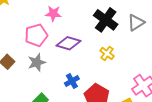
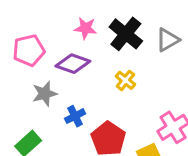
pink star: (53, 14) -> (86, 28), moved
gray star: (37, 62) -> (45, 94), moved

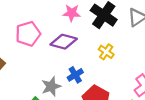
gray star: (45, 94) -> (51, 86), moved
blue cross: (75, 116) -> (75, 75), moved

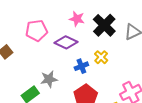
blue cross: (75, 75) -> (81, 66), moved

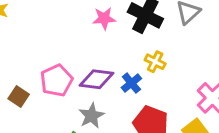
pink pentagon: (37, 31) -> (57, 81), moved
purple diamond: (66, 42) -> (97, 79), moved

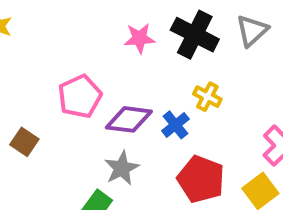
pink pentagon: (57, 81) -> (80, 96), moved

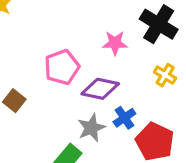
pink star: (140, 38) -> (115, 43), moved
blue cross: (175, 125) -> (124, 118), moved

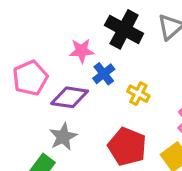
yellow cross: (165, 75) -> (138, 94), moved
blue cross: (124, 118) -> (104, 74), moved

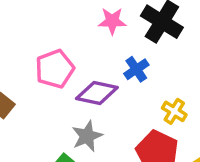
pink star: (82, 51) -> (112, 21), moved
yellow cross: (138, 94) -> (174, 111), moved

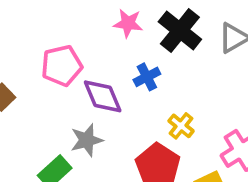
purple diamond: (97, 93) -> (103, 96), turned 48

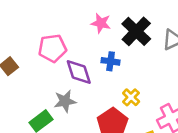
blue cross: (147, 77) -> (111, 61), turned 30

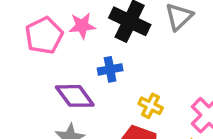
pink pentagon: (52, 48) -> (44, 35), moved

